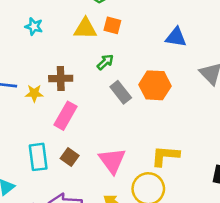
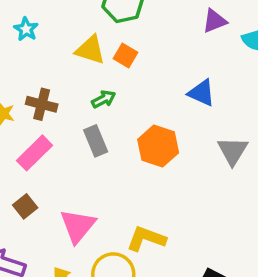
gray rectangle: (121, 92) -> (96, 141), moved

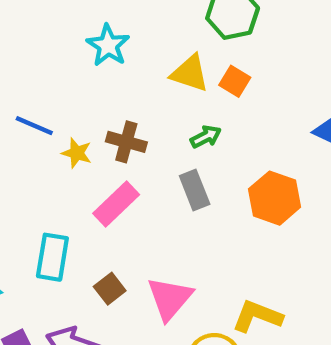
cyan star: (26, 29) -> (108, 45), size x1.4
brown square: (25, 206) -> (110, 289), moved

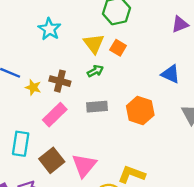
yellow triangle: (190, 73) -> (94, 44), turned 35
green arrow: (206, 137) -> (95, 71), moved
gray rectangle: (195, 190) -> (97, 107), turned -72
brown square: (110, 289) -> (52, 160), size x1.5

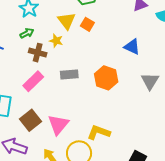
green arrow: (95, 71) -> (27, 33), moved
yellow star: (33, 87) -> (56, 41), moved

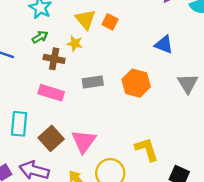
pink rectangle: (33, 81) -> (51, 93), turned 65
yellow L-shape: (99, 132) -> (147, 149), moved, turned 55

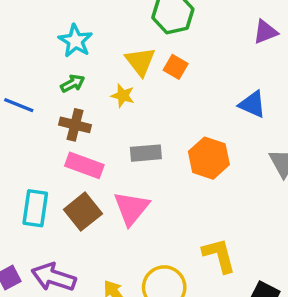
brown cross: (54, 59) -> (75, 125), moved
brown square: (51, 138) -> (83, 212), moved
pink triangle: (84, 141) -> (131, 208), moved

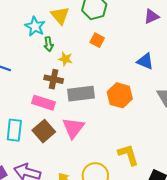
yellow triangle: (140, 61) -> (60, 15), moved
green arrow: (73, 83) -> (49, 44), moved, turned 112
brown cross: (75, 125) -> (54, 79), moved
gray rectangle: (146, 153) -> (81, 94), size x1.4

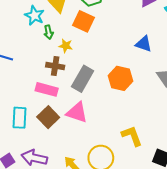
orange square: (97, 40) -> (84, 21), moved, size x1.5
gray rectangle: (81, 94) -> (83, 79), turned -50
pink triangle: (73, 128) -> (77, 112), turned -45

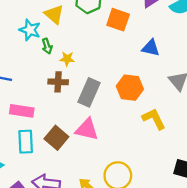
orange square: (84, 21) -> (118, 20), moved
pink rectangle: (47, 89) -> (22, 111), moved
yellow L-shape: (132, 136) -> (154, 119), moved

